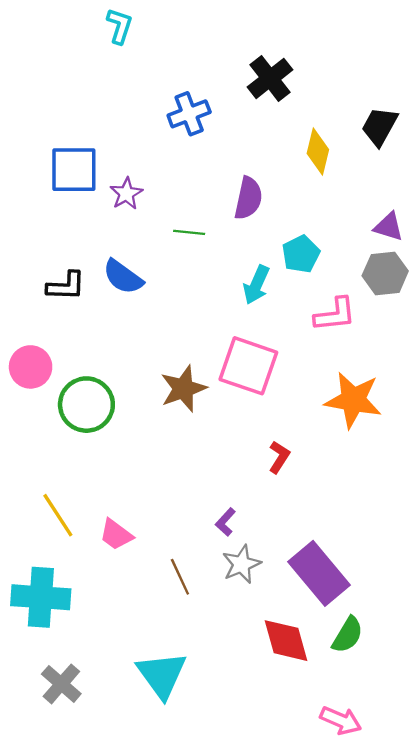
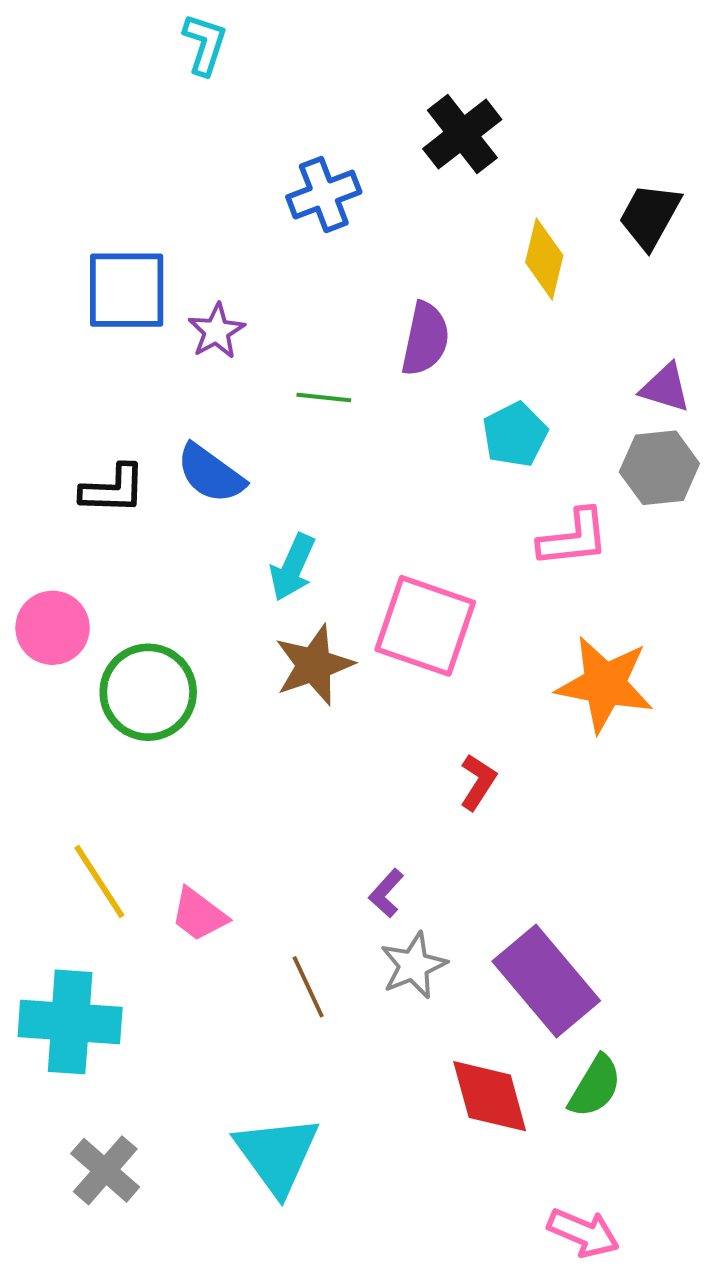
cyan arrow: (256, 285) -> (293, 567), moved

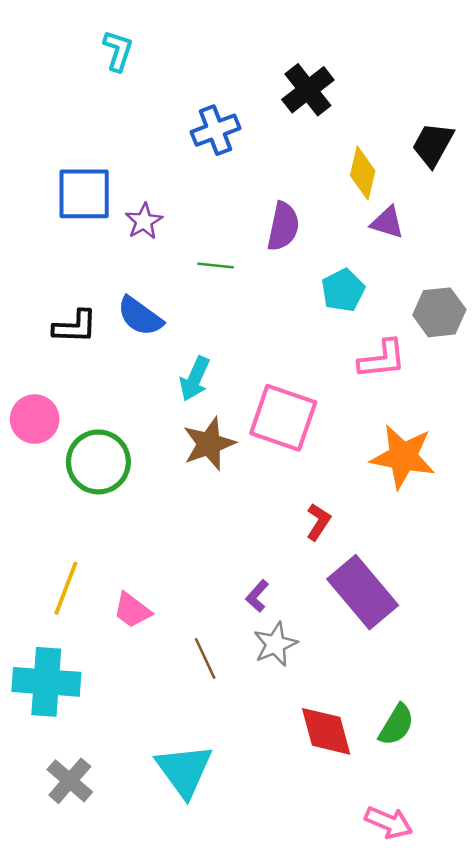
cyan L-shape: (205, 44) -> (118, 51), moved
purple triangle: (665, 388) -> (387, 223), moved
yellow line: (99, 881) -> (66, 588), turned 54
purple rectangle: (546, 981) -> (363, 592), moved

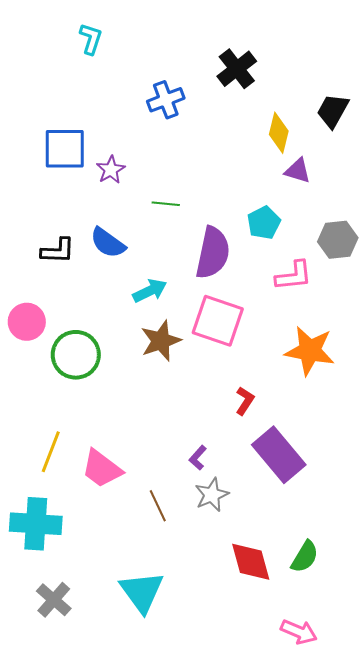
purple semicircle: (283, 226) -> (213, 253), moved, size x1.4
cyan arrow: (195, 379) -> (150, 291), turned -140
pink trapezoid: (132, 610) -> (102, 469), size x1.4

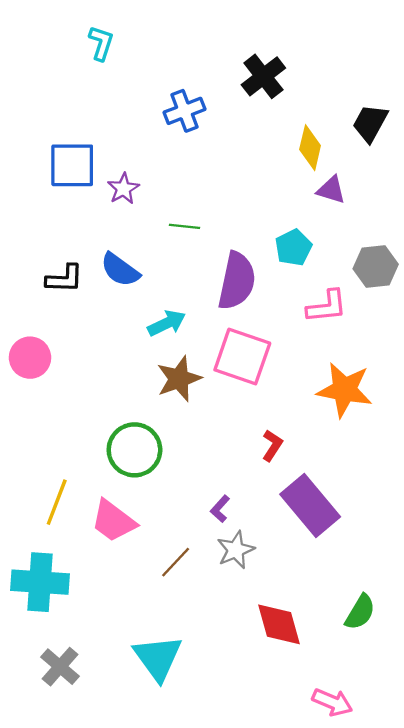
green circle: (76, 355) -> (134, 450), moved
brown line: (158, 506) -> (176, 562), turned 68
green semicircle: (305, 557) -> (360, 612), moved

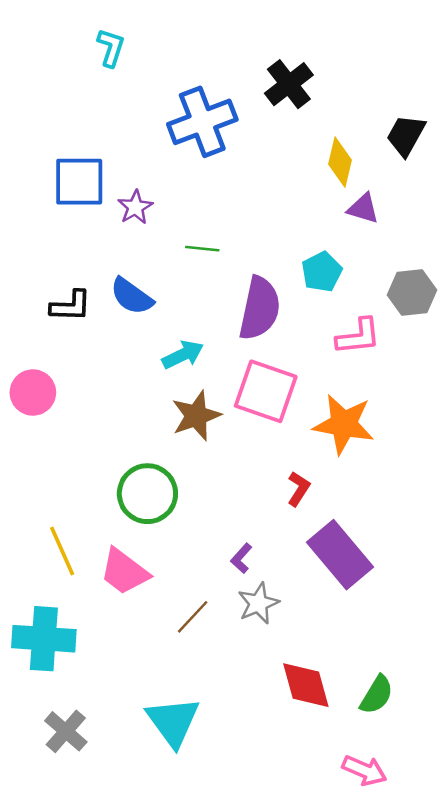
blue cross: (185, 111) -> (202, 122), size x1.5
orange star: (345, 390) -> (344, 424), moved
yellow line: (57, 502) -> (62, 551), turned -45
green semicircle: (360, 612) -> (377, 695), moved

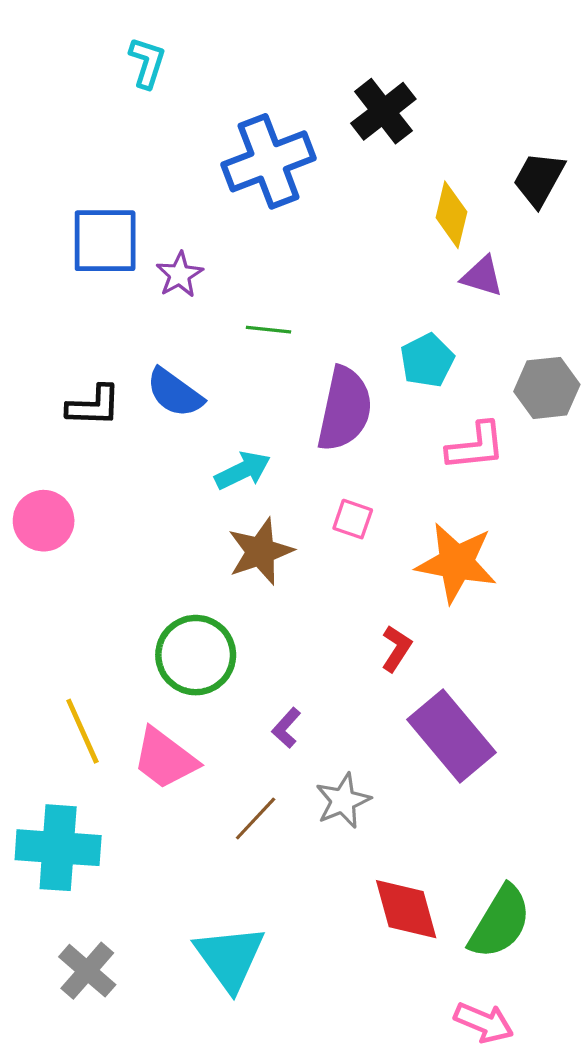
pink square: (266, 391) -> (353, 519), size x0.5
purple L-shape: (241, 558) -> (286, 728), moved
green semicircle: (377, 695) -> (500, 922), size x1.4

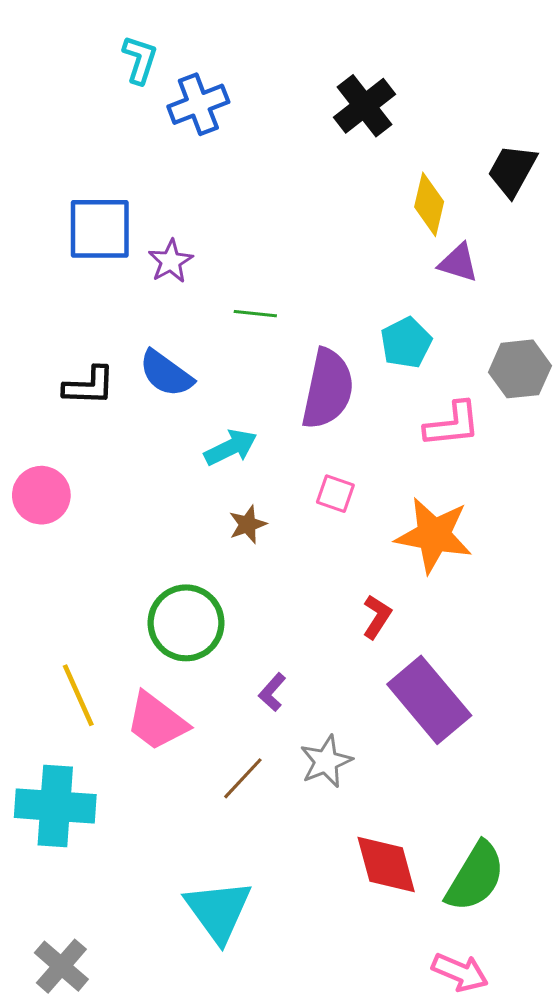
blue cross: (269, 161) -> (198, 104), moved, size x0.7
brown star: (260, 551) -> (248, 524), size x0.6
gray cross: (87, 971) -> (61, 966), moved

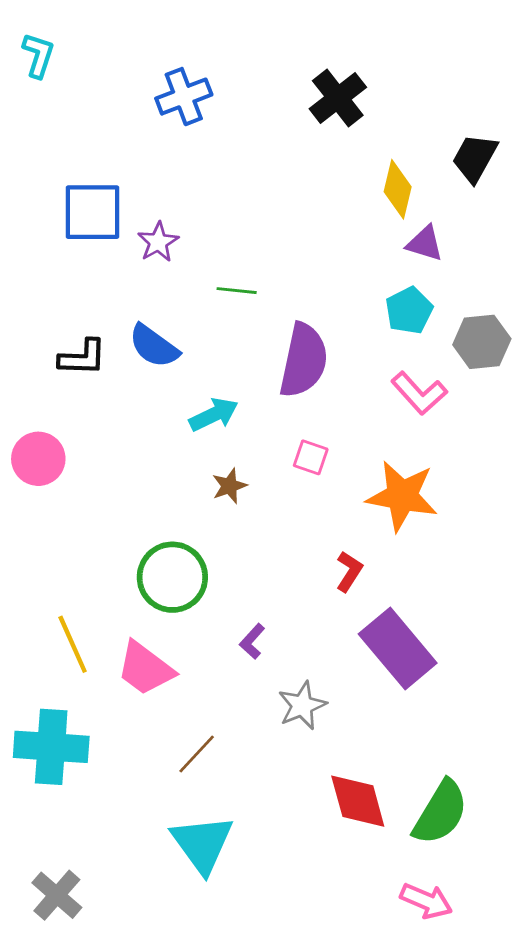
cyan L-shape: (140, 60) -> (38, 55), moved
cyan pentagon: (406, 343) -> (409, 310), moved
pink L-shape: (452, 424) -> (419, 393), turned 54
brown line: (243, 778) -> (197, 754), moved

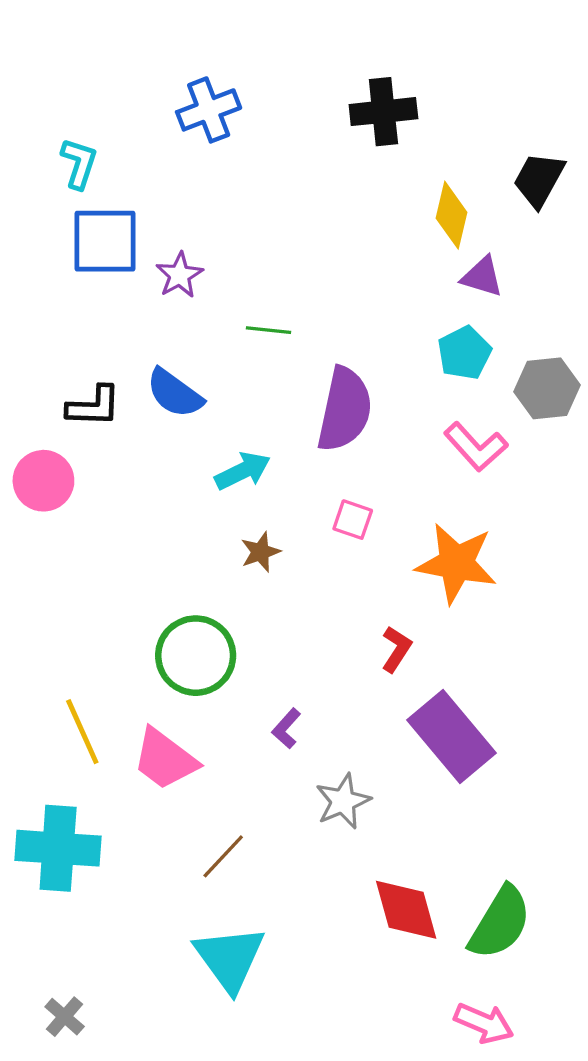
cyan L-shape: (38, 55) -> (79, 163), moved
black cross: (338, 98) -> (383, 112), turned 32
pink circle: (38, 459) -> (43, 481), moved
gray cross: (57, 895) -> (65, 1017), size x0.7

